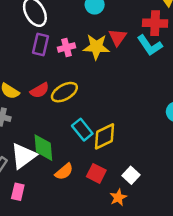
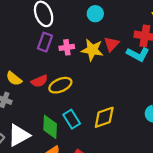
cyan L-shape: (150, 45) -> (138, 54), turned -35
yellow diamond: (104, 136) -> (104, 117), moved
green diamond: (43, 148) -> (50, 127), moved

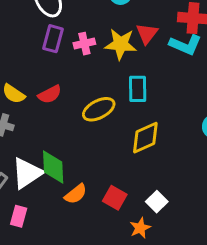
yellow ellipse: (60, 85) -> (99, 109), moved
cyan rectangle: (72, 119) -> (138, 89), moved, turned 36
green diamond: (50, 127) -> (53, 167), moved

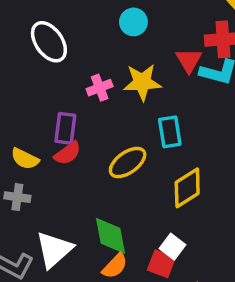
red triangle: (147, 34) -> (189, 60), moved
purple rectangle: (53, 39) -> (65, 128), moved
green diamond: (53, 167) -> (110, 236), moved
white square: (157, 202) -> (172, 247), moved

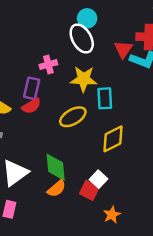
white ellipse: (49, 42) -> (82, 38), moved
yellow star: (142, 82) -> (84, 79), moved
pink cross: (100, 88) -> (48, 65), moved

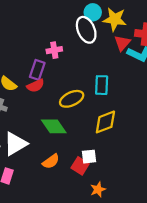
yellow star: (84, 79) -> (115, 19), moved
green diamond: (56, 167) -> (54, 126), moved, turned -35
white square: (98, 179) -> (89, 157), turned 35

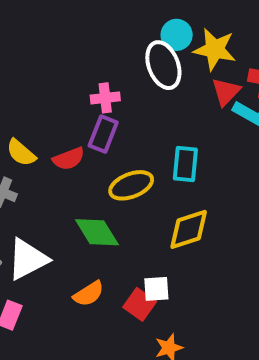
purple rectangle: (37, 70) -> (103, 134), moved

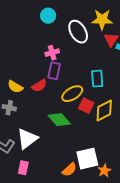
cyan circle: (177, 35) -> (48, 16), moved
white square: (156, 289) -> (87, 159), moved, size x1.6
orange semicircle: (89, 294) -> (69, 170), moved
red square: (140, 304) -> (86, 106), moved

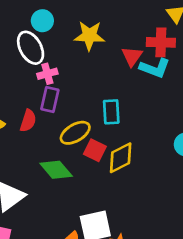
yellow star: (102, 20) -> (89, 36), moved
white ellipse: (78, 32) -> (31, 48), moved
red semicircle: (39, 86) -> (28, 121), turned -42

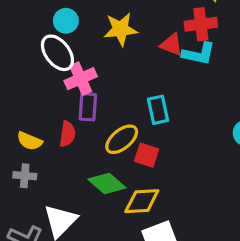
red triangle: (132, 56) -> (171, 45), turned -35
pink cross: (47, 74) -> (81, 79), size x1.4
yellow diamond: (121, 158) -> (142, 201), moved, turned 32

